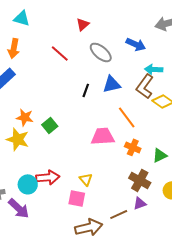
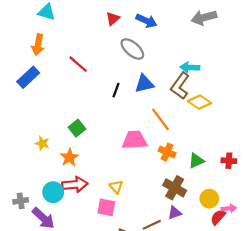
blue arrow: (136, 44) -> (146, 21), moved
red line: (60, 53) -> (78, 64), moved
orange star: (25, 117) -> (69, 157), moved, turned 30
yellow star: (18, 139) -> (42, 143), size x0.6

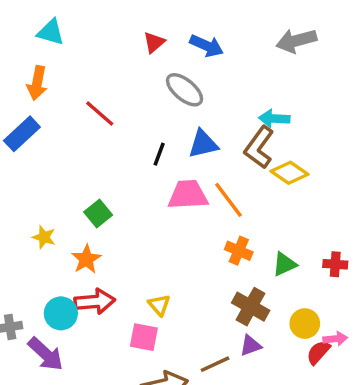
pink trapezoid: (134, 140) -> (188, 195), moved

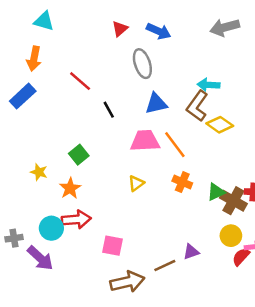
gray ellipse: (185, 90) -> (142, 64), turned 32
black line: (159, 154) -> (109, 110), moved, turned -49
yellow triangle: (159, 305) -> (136, 183), moved, turned 35
brown cross: (251, 307) -> (233, 201), moved

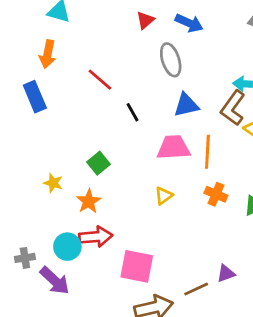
blue rectangle: (23, 96) -> (35, 97), turned -70
orange line: (175, 145) -> (207, 152), turned 40
pink square: (112, 246) -> (137, 266), size x1.4

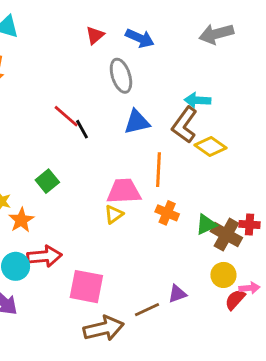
red line: (100, 80) -> (66, 116), moved
pink trapezoid: (174, 148) -> (124, 191), moved
orange star: (89, 201) -> (21, 220), moved

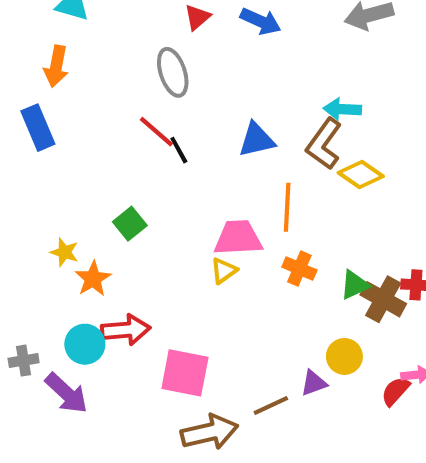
gray ellipse: (121, 76) -> (173, 72), moved
yellow circle: (223, 275) -> (344, 356), moved

